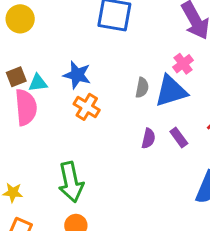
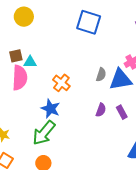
blue star: (77, 75) -> (51, 109), moved
green arrow: (71, 182) -> (44, 133), turned 44

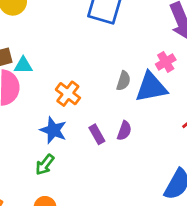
purple rectangle: (122, 112) -> (97, 134), moved
green arrow: (44, 133) -> (45, 165), size x0.6

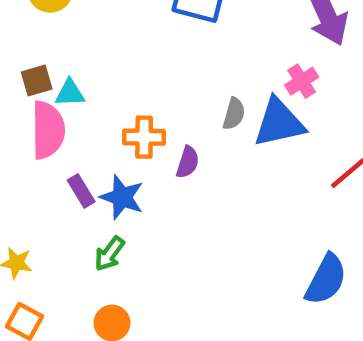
orange cross: (68, 94) -> (144, 137), turned -35
purple semicircle: (124, 131) -> (188, 162), moved
purple rectangle: (97, 134) -> (81, 191), moved

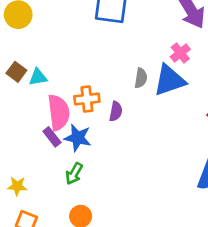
brown square: (37, 81) -> (16, 72), turned -30
pink semicircle: (48, 130) -> (59, 112), moved

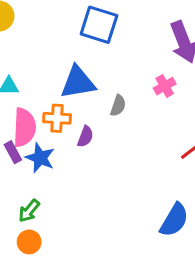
blue triangle: (169, 80) -> (78, 82), moved
green arrow: (74, 174) -> (29, 211), moved

